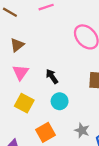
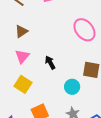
cyan circle: (60, 101) -> (72, 87), moved

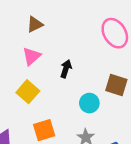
black arrow: (50, 63) -> (66, 69), turned 40

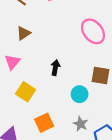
pink triangle: (32, 56) -> (12, 62), moved

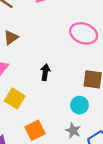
pink ellipse: (93, 31) -> (84, 33), turned -30
cyan circle: (80, 94) -> (79, 105), moved

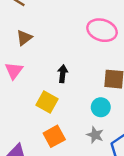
yellow square: (15, 98) -> (47, 102), moved

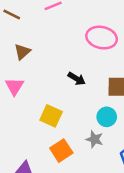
black arrow: (63, 74) -> (77, 79), moved, turned 119
gray star: (95, 135) -> (94, 139), moved

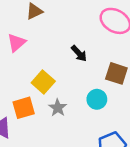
gray star: (94, 139) -> (58, 108), moved
orange square: (61, 151) -> (24, 108), moved

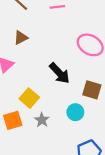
black arrow: (79, 53) -> (59, 73), size x1.5

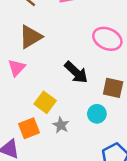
brown triangle: (21, 38) -> (31, 37), size x1.5

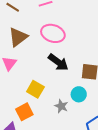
pink ellipse: (107, 39) -> (53, 33), moved
gray star: (61, 125) -> (61, 106), moved

